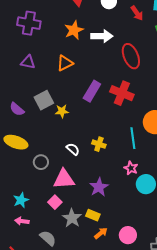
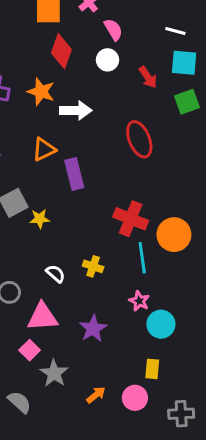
orange star: (74, 30) -> (41, 92), moved, turned -30
white arrow: (102, 36) -> (76, 110), moved
purple rectangle: (92, 91) -> (74, 174), moved, turned -45
red cross: (122, 93) -> (131, 219), moved
yellow rectangle: (93, 215) -> (152, 369), moved, turned 72

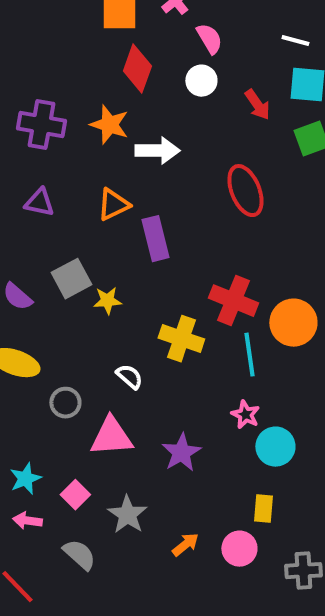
yellow cross: (93, 266) -> (181, 339), moved, size x1.5
pink square: (30, 350) -> (75, 495), moved

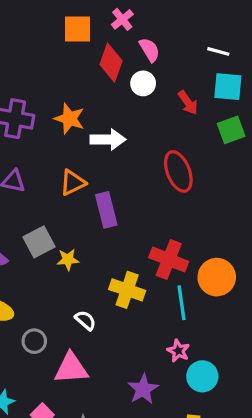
red diamond: (137, 69) -> (111, 63), moved
purple star: (181, 453) -> (143, 389), moved

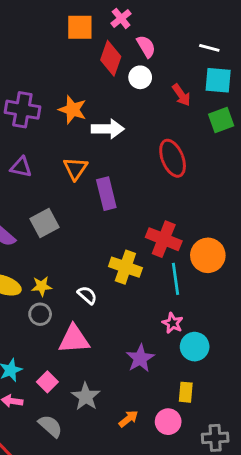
orange triangle: (73, 183) -> (75, 169), turned -30
yellow star: (68, 259) -> (42, 286), moved

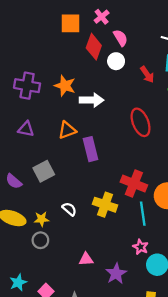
orange triangle: (75, 169) -> (67, 130), turned 36
white semicircle: (87, 295) -> (69, 209), moved
pink triangle: (74, 339) -> (86, 259), moved, size x0.6

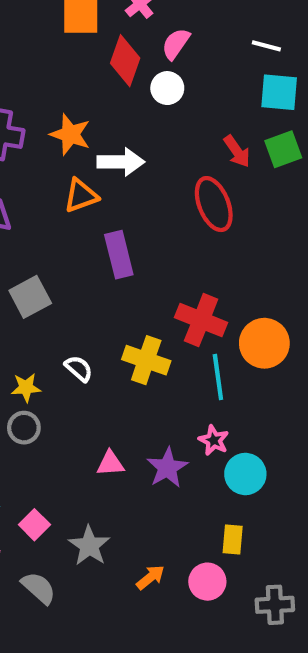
pink semicircle: (121, 38) -> (176, 44), turned -114
red arrow: (147, 75) -> (237, 151), moved
orange triangle: (67, 130) -> (81, 196), moved
purple star: (116, 274) -> (167, 468), moved

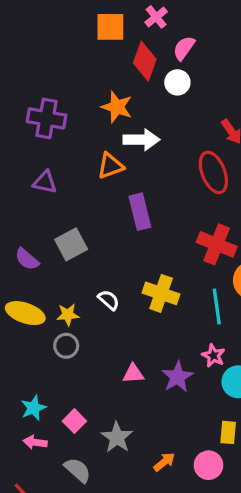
orange star: (70, 134) -> (117, 107), moved
red cross: (201, 320) -> (217, 244), moved

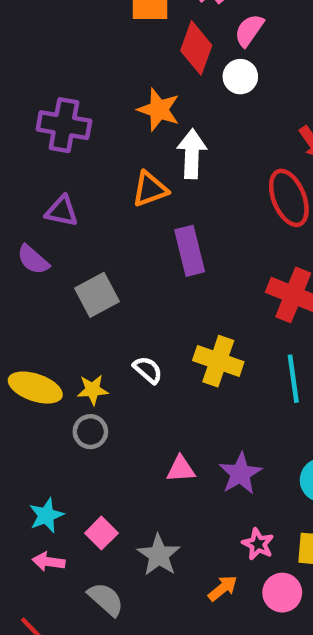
white arrow: (141, 140) -> (192, 154), turned -88
purple semicircle: (27, 259) -> (33, 260), moved
pink star: (213, 356) -> (258, 544), moved

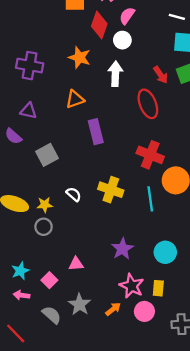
white arrow: (192, 154) -> (115, 74), moved
pink triangle: (181, 469) -> (76, 264), moved
pink star: (258, 544) -> (132, 286), size x1.5
gray star: (159, 555) -> (79, 304), moved

